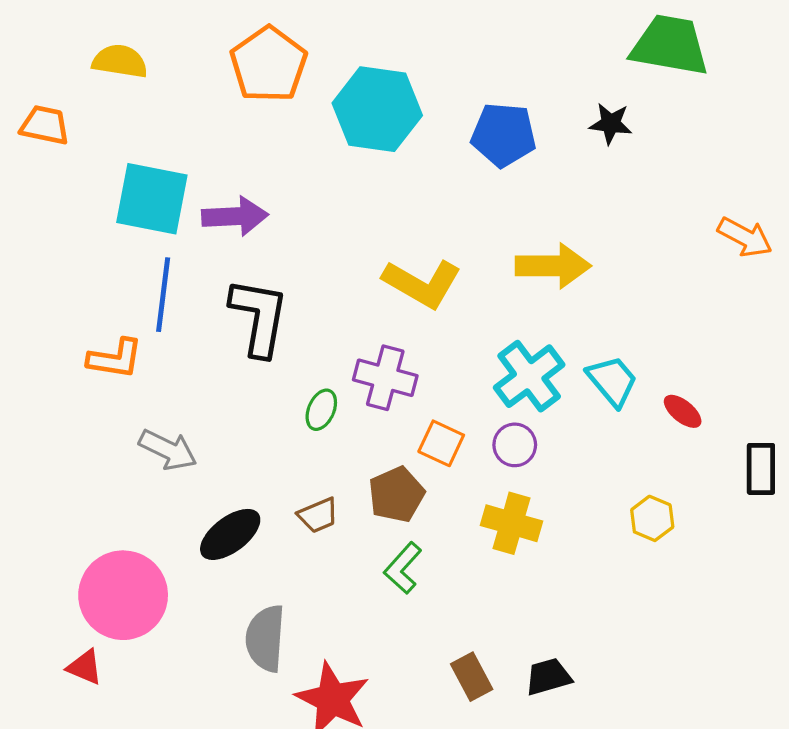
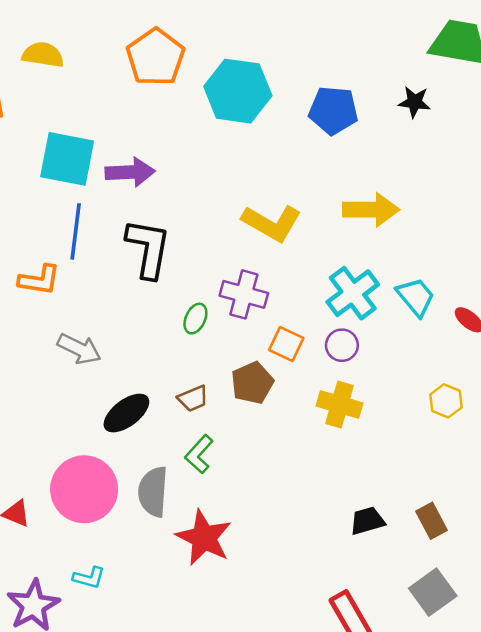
green L-shape: (403, 568) -> (199, 454), moved
pink circle: (123, 595) -> (84, 489), moved
brown rectangle: (472, 677) -> (431, 521), moved

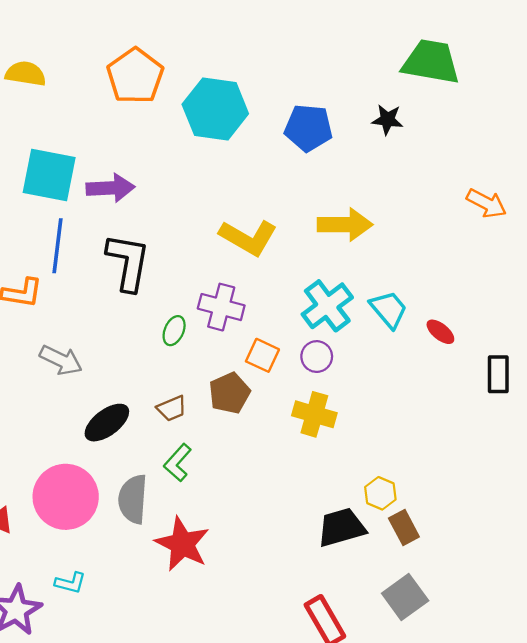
yellow hexagon: (446, 401) -> (380, 493), moved
black trapezoid: (367, 521) -> (341, 527), size x1.4

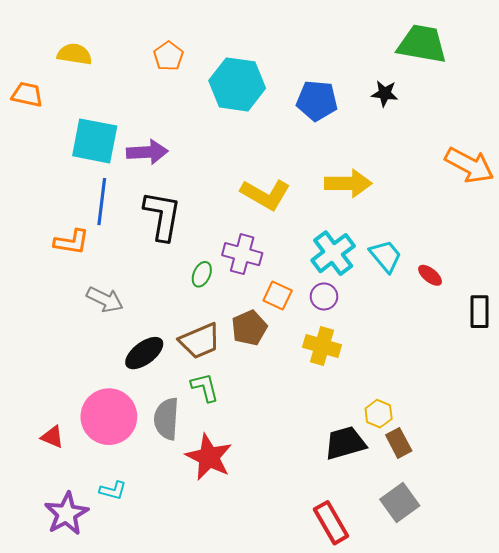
orange pentagon: (135, 76) -> (168, 56), size x0.6
orange arrow: (486, 203) -> (469, 165), size x1.4
brown trapezoid: (172, 408) -> (200, 341), size x1.6
green L-shape: (178, 463) -> (205, 387), turned 124

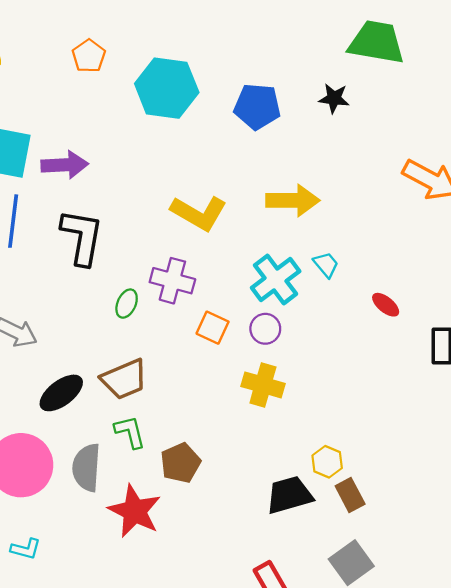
cyan trapezoid: (386, 256) -> (326, 265), moved, size x0.7
brown pentagon: (249, 328) -> (180, 463), moved

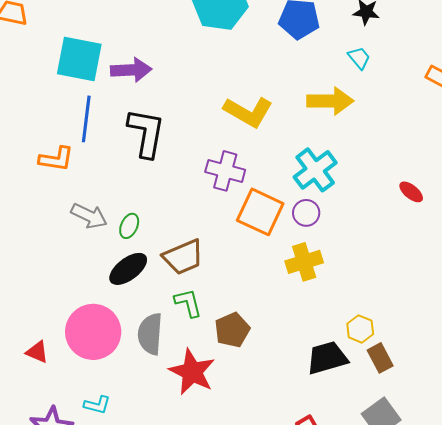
cyan trapezoid: (326, 265) -> (359, 58), moved
green ellipse: (127, 304) -> (129, 226), moved
orange square: (213, 328) -> (260, 212), size x1.6
yellow cross: (263, 385) -> (304, 262), turned -33

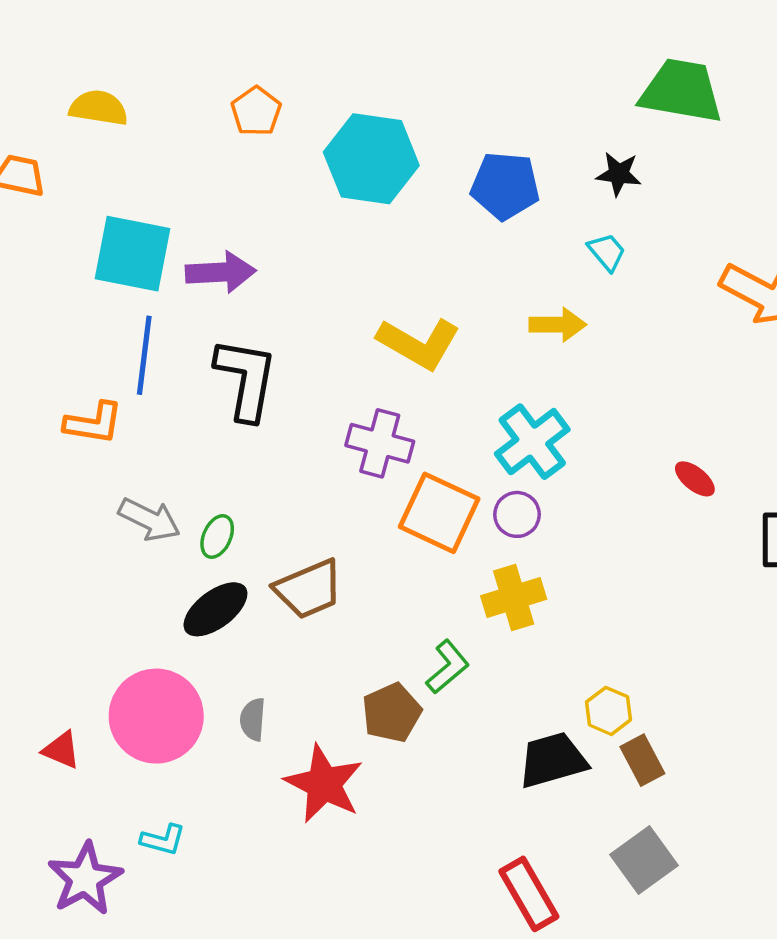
yellow arrow: (330, 101) -> (558, 325), size x0.7
green L-shape: (188, 303) -> (448, 667), moved, turned 64
gray semicircle: (150, 334) -> (253, 719), size x0.6

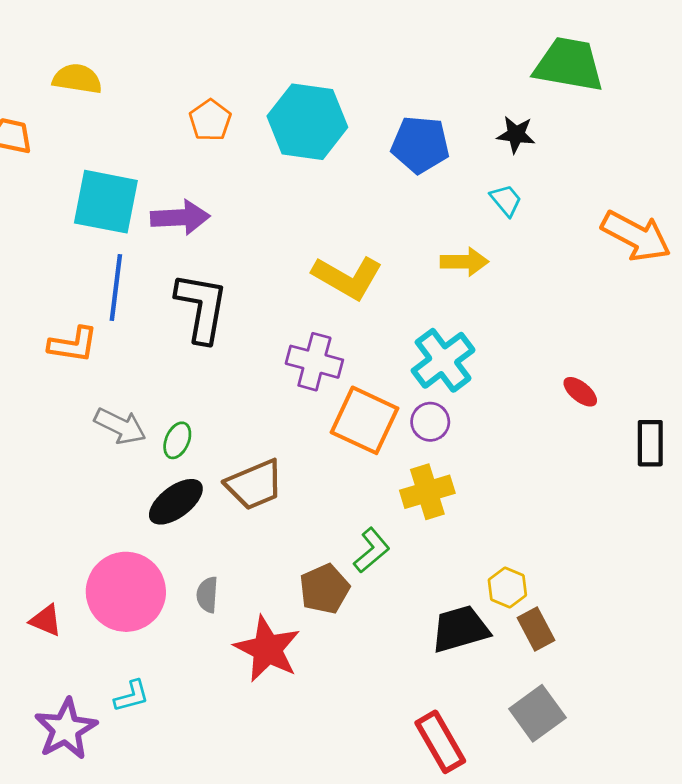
orange pentagon: (256, 111) -> (210, 120), moved
cyan L-shape: (163, 840) -> (132, 696), turned -30

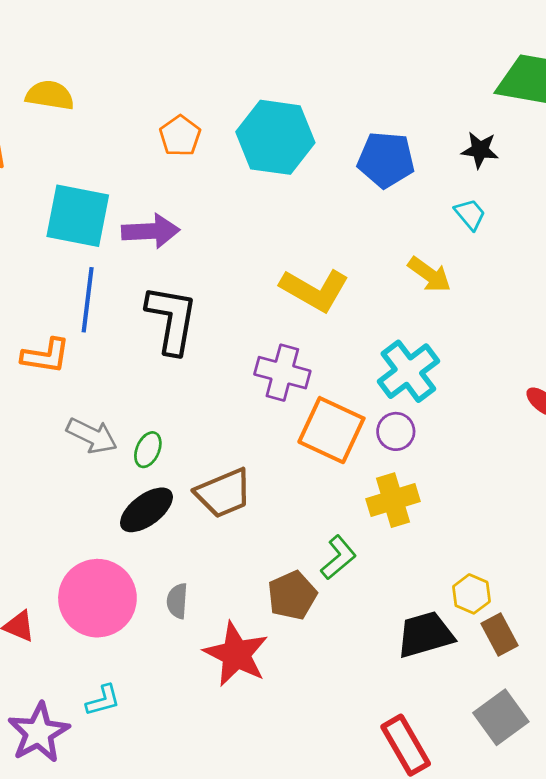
yellow arrow: (465, 262) -> (429, 275), turned 36

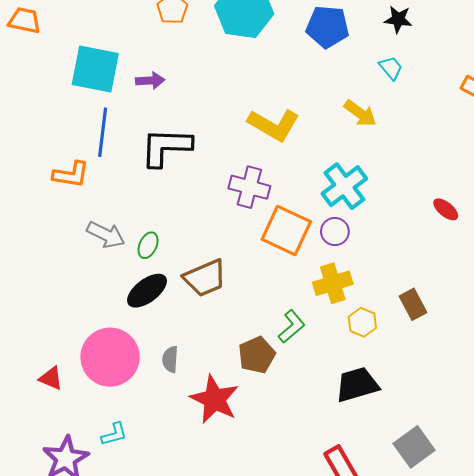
purple arrow: (151, 231) -> (150, 81), size x0.7
black L-shape: (172, 319) -> (166, 147), turned -98
yellow hexagon: (471, 594) -> (362, 322), moved
brown rectangle: (499, 635) -> (413, 304), moved

